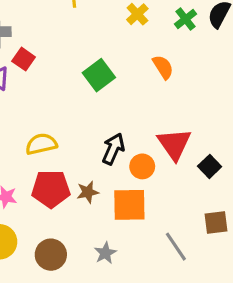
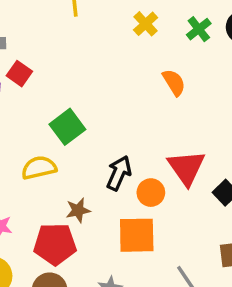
green square: (99, 75) -> (67, 127), moved
red pentagon: (51, 189) -> (55, 244), moved
brown star: (88, 192) -> (78, 210), moved

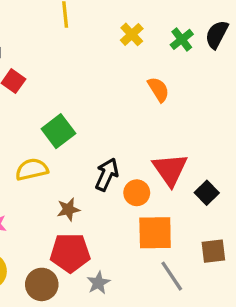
orange square: (137, 235) -> (155, 233), moved
red pentagon: (55, 244) -> (70, 253), moved

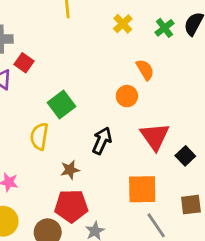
yellow semicircle: (32, 169) -> (39, 136), turned -68
orange circle: (137, 193) -> (127, 96), moved

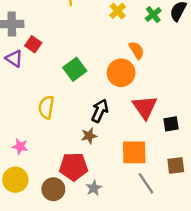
orange circle: (127, 96) -> (121, 73), size x1.5
green square: (62, 104) -> (75, 69), moved
black square: (185, 156) -> (171, 124), turned 35
brown star: (70, 170) -> (89, 136), moved

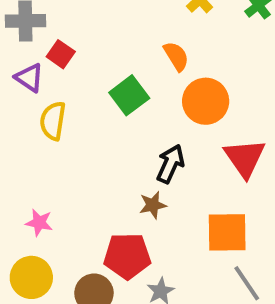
orange semicircle: (137, 50) -> (176, 56), moved
yellow semicircle: (46, 107) -> (53, 121), moved

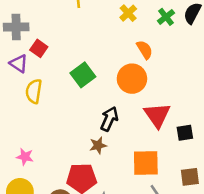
orange semicircle: (176, 56) -> (145, 50), moved

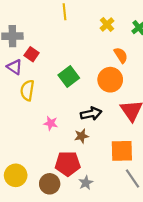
black arrow: (109, 119) -> (91, 114), turned 54
pink star: (25, 157) -> (51, 123), moved

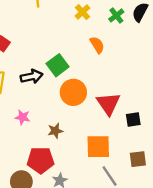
green square: (69, 77) -> (58, 65), moved
orange circle: (110, 80) -> (73, 92), moved
black arrow: (91, 114) -> (32, 77), moved

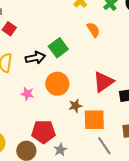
orange circle: (73, 92) -> (57, 84), moved
red triangle: (108, 104) -> (103, 82), turned 30
brown star: (55, 131) -> (75, 106), moved

